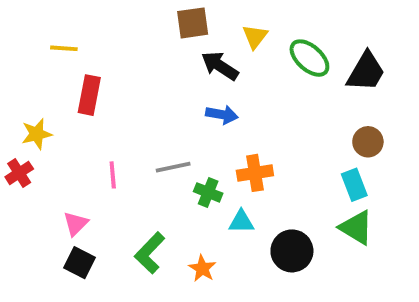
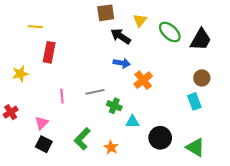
red cross: (19, 173) -> (11, 112), moved
orange cross: (255, 173) -> (143, 80), moved, turned -30
green triangle: (356, 228) -> (195, 147), moved

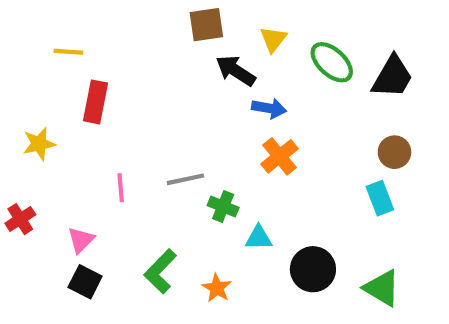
blue arrow: (122, 63) -> (269, 108), moved

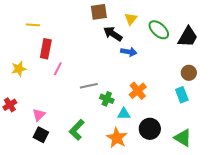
orange cross: (280, 156) -> (138, 91), moved
pink line: (121, 188) -> (58, 69), moved, turned 32
orange star: (217, 288) -> (117, 138), moved, size x1.5

